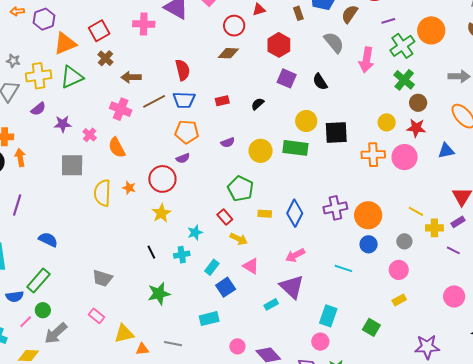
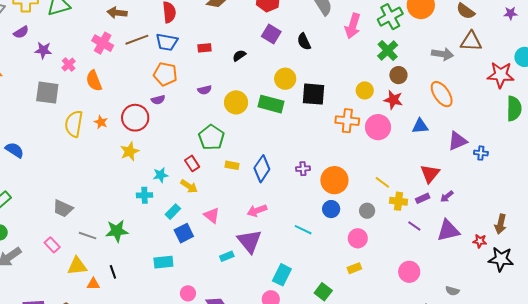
purple cross: (335, 208) -> (303, 169), size x0.6
yellow arrow: (239, 239) -> (189, 186), moved
blue semicircle: (48, 240) -> (15, 150), moved
black line: (151, 252) -> (113, 272), moved
gray line: (173, 344) -> (88, 236), moved

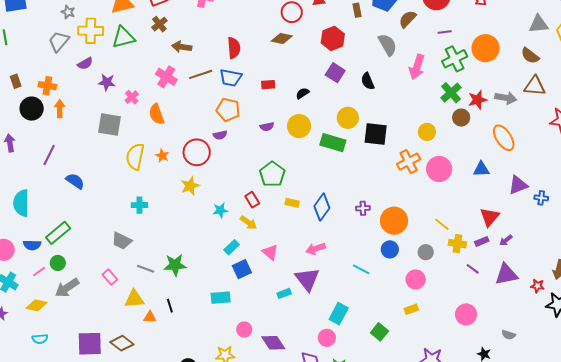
red star: (393, 100) -> (478, 100), moved, turned -30
yellow circle: (236, 102) -> (299, 126), moved
orange cross: (347, 121) -> (409, 162), turned -35
cyan cross: (145, 195) -> (139, 205), moved

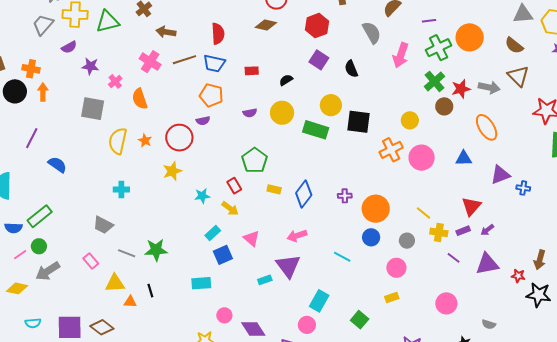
brown triangle: (535, 86) -> (518, 76), turned 40
cyan semicircle: (40, 339) -> (33, 323), moved

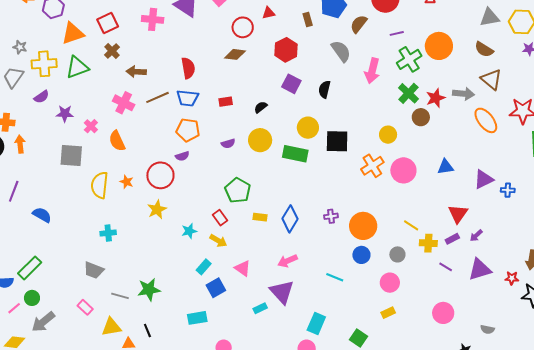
black semicircle: (351, 69) -> (324, 89), turned 42
orange ellipse: (487, 127) -> (486, 120), moved

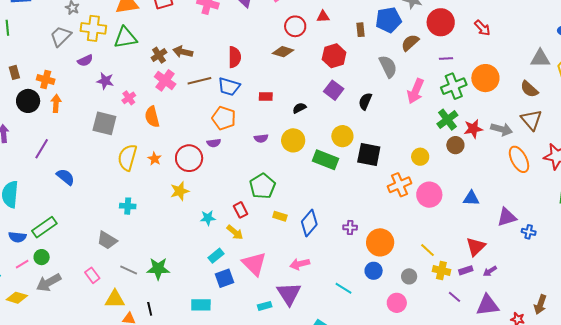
brown cross: (112, 51) -> (159, 55), moved
pink triangle: (243, 268) -> (254, 264), size x1.5

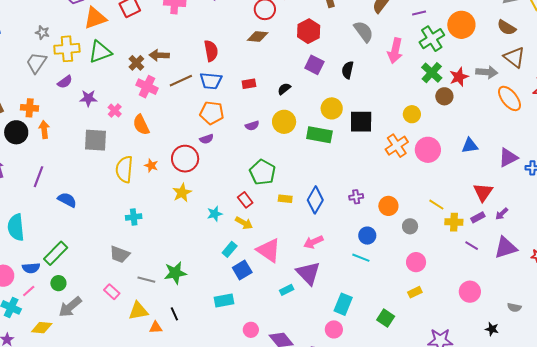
orange circle: (380, 242) -> (388, 206), size x0.7
pink line: (22, 264) -> (29, 291), moved
blue circle: (374, 271) -> (367, 236), moved
gray circle: (409, 276) -> (410, 226), moved

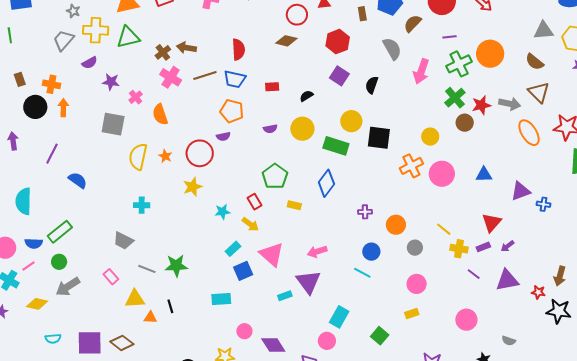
blue diamond: (315, 200) -> (326, 183), moved

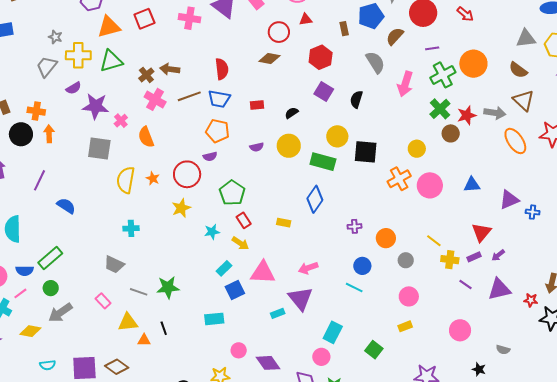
purple star: (111, 82) -> (96, 106), size x1.5
green pentagon: (275, 176) -> (232, 193), moved
pink triangle: (272, 254) -> (263, 273), turned -36

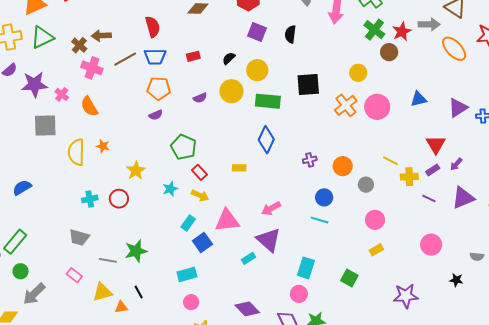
yellow circle: (337, 136) -> (257, 70), moved
red circle: (187, 174) -> (119, 199), moved, size x0.7
blue semicircle: (66, 206) -> (22, 188), turned -54
pink circle: (239, 350) -> (191, 302), moved

